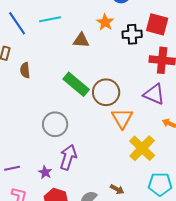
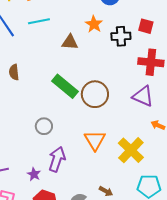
red square: (157, 24) -> (146, 26), size x0.7
orange triangle: (122, 118) -> (95, 140), moved
gray circle: (55, 124) -> (44, 126), size x0.7

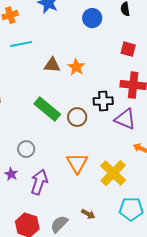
orange star: (94, 24) -> (76, 67), moved
black cross: (121, 36) -> (103, 101), moved
brown circle: (95, 94) -> (77, 117), size x0.7
purple star: (34, 174) -> (11, 174), moved

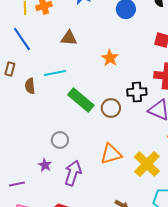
cyan line: (21, 44) -> (55, 73), moved
brown triangle: (52, 65) -> (69, 38), moved
orange triangle: (77, 163) -> (111, 154), turned 45

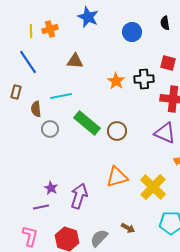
black cross: (137, 92) -> (144, 79), moved
gray circle: (60, 140) -> (50, 129), moved
purple line: (17, 184) -> (41, 207), moved

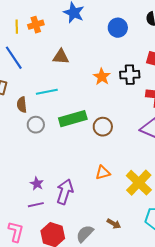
green rectangle: (87, 123) -> (73, 119), turned -56
orange triangle: (117, 177) -> (103, 173), size x0.7
purple line: (41, 207) -> (36, 205), moved

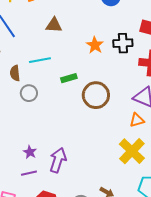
green rectangle: (73, 119) -> (69, 78), moved, size x0.6
brown circle: (103, 127) -> (96, 95), size x1.4
orange triangle: (103, 173) -> (137, 120), moved

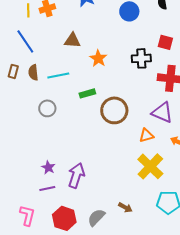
orange star: (95, 45) -> (98, 58), moved
brown semicircle: (15, 73) -> (33, 72), moved
orange triangle: (137, 120) -> (146, 135), moved

